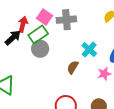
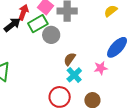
gray circle: (40, 49) -> (51, 35), moved
cyan cross: (89, 50) -> (74, 75), moved

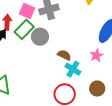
brown semicircle: (70, 59) -> (64, 55), turned 96

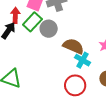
brown semicircle: (64, 55) -> (73, 46), size x1.5

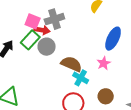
red arrow: (15, 15) -> (42, 30), moved, turned 98

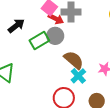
green rectangle: (30, 40) -> (39, 40), moved

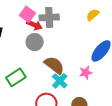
green rectangle: (39, 40) -> (16, 77), moved

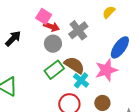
gray cross: (49, 17) -> (78, 30), moved, turned -30
pink star: (86, 72) -> (106, 70), size x1.6
green rectangle: (16, 77) -> (54, 70), moved

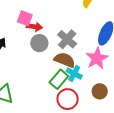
gray cross: (78, 30) -> (67, 39), moved
green rectangle: (54, 70) -> (59, 79), moved

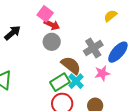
gray cross: (67, 39) -> (93, 48), moved
pink star: (97, 58) -> (102, 73), size x0.7

